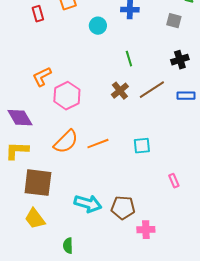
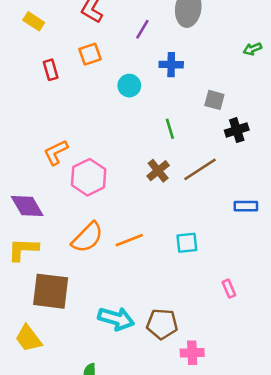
gray square: (174, 21) -> (214, 100), moved
blue rectangle: (186, 96) -> (246, 206), moved
yellow trapezoid: (35, 219) -> (28, 338), moved

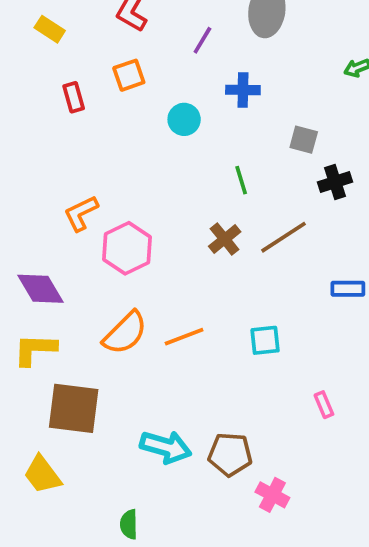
pink cross: (192, 353) -> (272, 495), turned 30

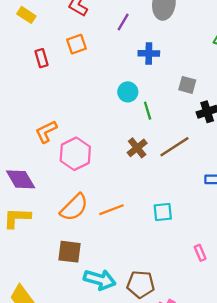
cyan circle: (184, 119) -> (128, 92), moved
brown square: (74, 408) -> (69, 252), moved, size x0.7

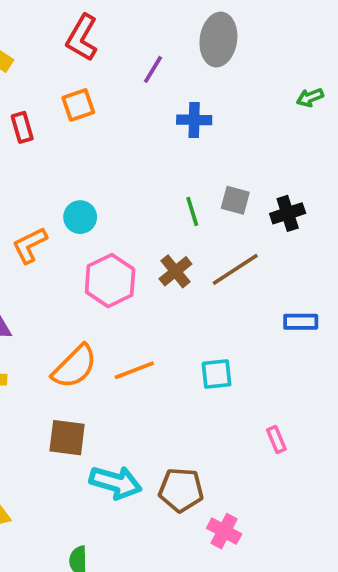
gray square: (187, 85) -> (235, 200), moved
cyan circle: (128, 92) -> (80, 217), moved
pink hexagon: (75, 154) -> (110, 281), moved

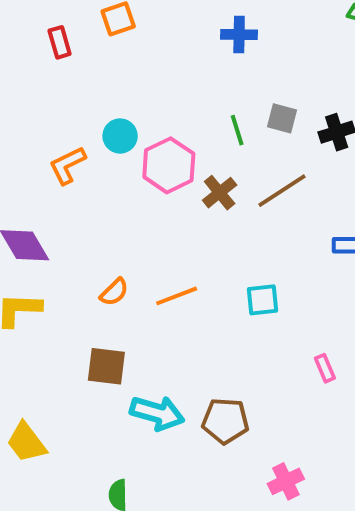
pink hexagon: (110, 281) -> (169, 165), moved
orange semicircle: (75, 367) -> (114, 292), size x0.6
pink cross: (224, 531) -> (286, 481), moved, turned 36

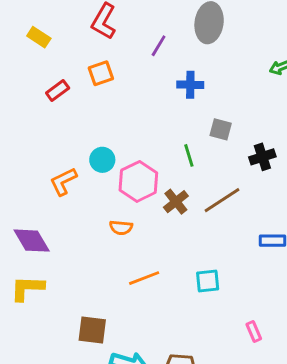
red rectangle: (60, 42) -> (58, 91), turned 70
gray square: (282, 118) -> (221, 129), moved
orange semicircle: (114, 292) -> (121, 228), moved, turned 50

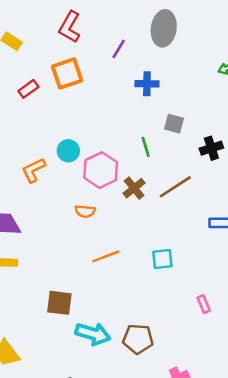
orange square: (101, 73) -> (67, 73), size x1.4

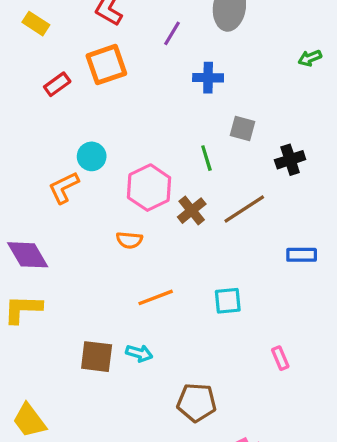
cyan circle: (68, 151) -> (92, 156), moved
cyan arrow: (93, 334) -> (139, 353), moved, size x0.6

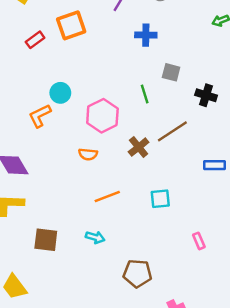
black cross: (290, 160) -> (206, 95), turned 35
brown cross: (192, 211) -> (139, 147), moved
brown square: (97, 357) -> (46, 240), moved

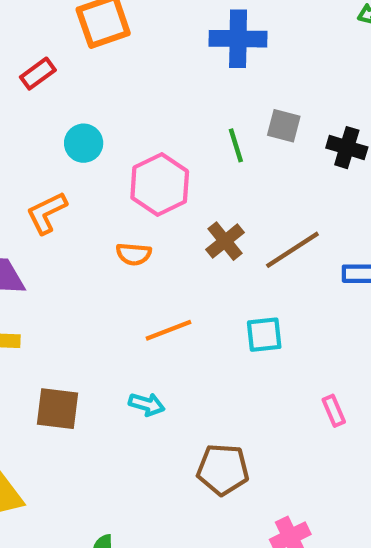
blue cross: (146, 35) -> (238, 39), size x1.4
red rectangle: (35, 40) -> (38, 74), moved
gray square: (171, 72) -> (284, 126), moved
orange L-shape: (40, 116) -> (47, 213), moved
brown line: (172, 131) -> (292, 250), moved

